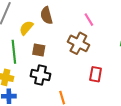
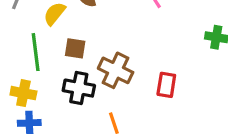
brown cross: (78, 43) -> (116, 70), moved

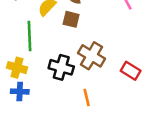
brown square: (75, 48) -> (71, 19), moved
red rectangle: (166, 85) -> (131, 71), turned -72

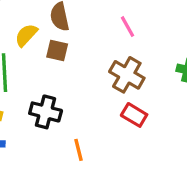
brown cross: (91, 56) -> (127, 75), moved

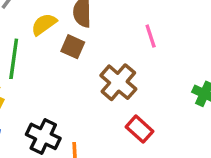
brown cross: (127, 75) -> (118, 82), moved
black cross: (46, 112) -> (43, 136), moved

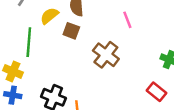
red rectangle: (140, 129) -> (157, 92), moved

